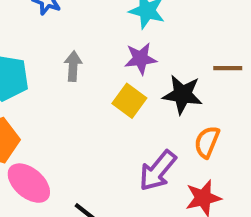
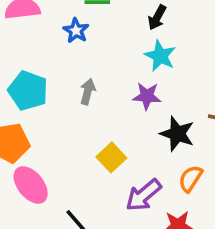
yellow square: (129, 101) -> (111, 157), moved

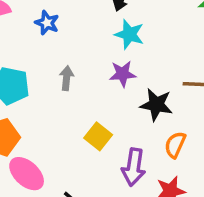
purple arrow: (144, 195) -> (134, 167), turned -33

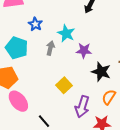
blue star: (47, 23) -> (35, 24), moved
cyan star: (129, 34) -> (66, 33), moved

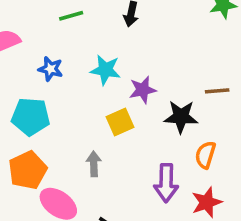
gray arrow: (50, 48) -> (94, 164), moved
yellow square: (64, 85) -> (120, 122), moved, turned 35

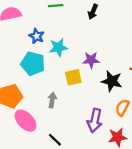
cyan star: (105, 70) -> (58, 47), moved, turned -30
cyan pentagon: (31, 117) -> (33, 64), moved

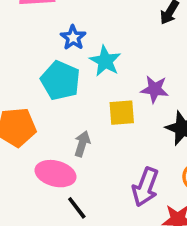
cyan star: (58, 47) -> (105, 61), turned 30
pink ellipse: (25, 121) -> (55, 174), moved, turned -40

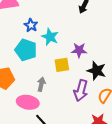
purple arrow: (145, 187) -> (81, 90), moved

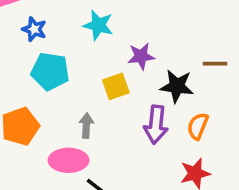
blue star: (31, 25) -> (34, 29), moved
cyan star: (50, 37) -> (98, 25), moved

